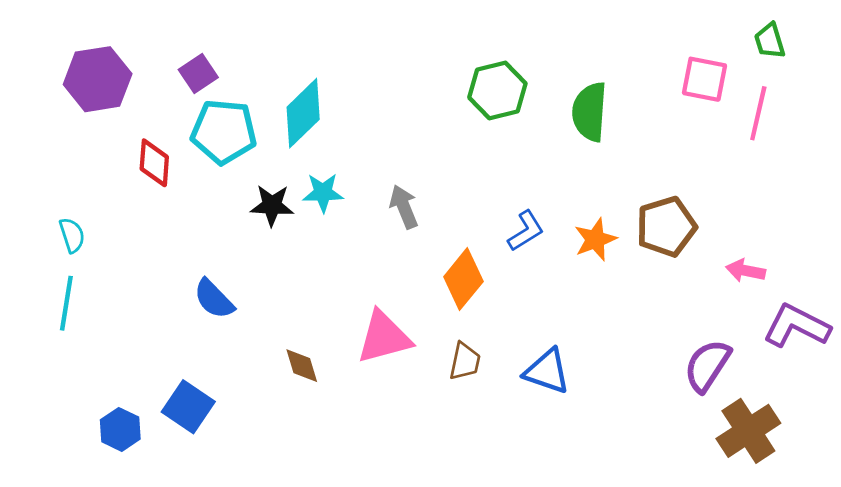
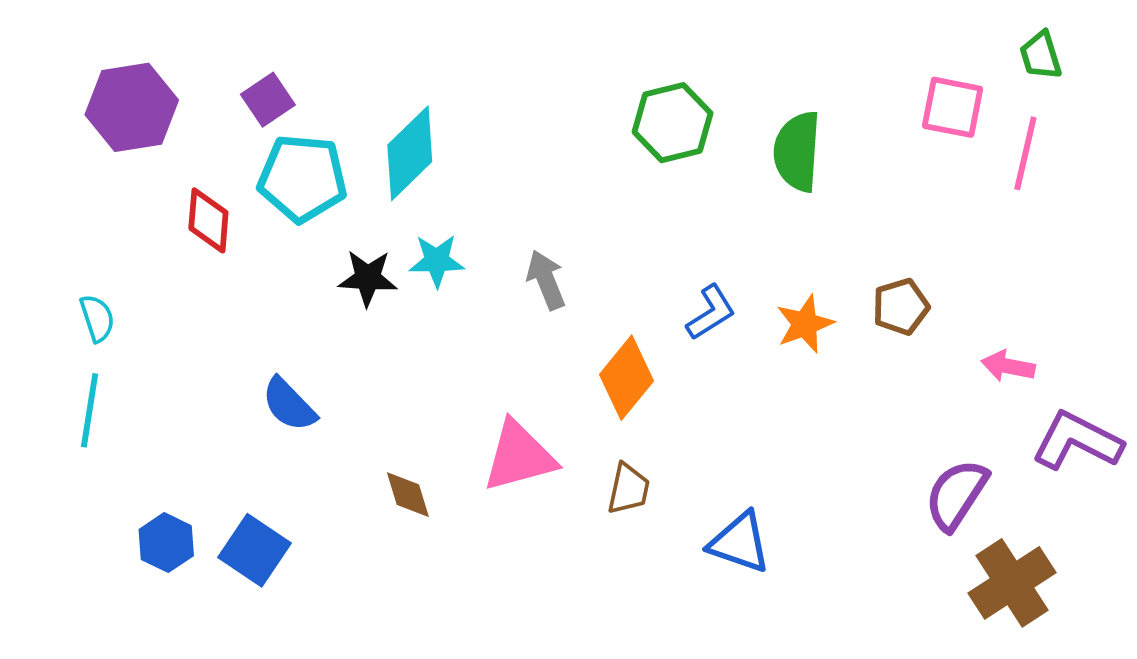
brown pentagon: (666, 227) -> (901, 307), size x0.7
blue triangle: (547, 371) -> (740, 543), moved
blue hexagon: (120, 429) -> (166, 543), moved

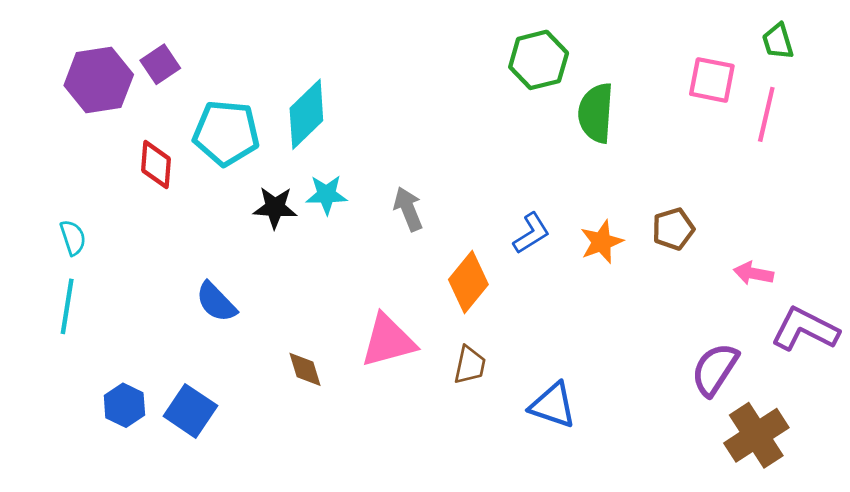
purple square: (268, 100) -> (160, 64), moved
green hexagon: (673, 123) -> (539, 60), moved

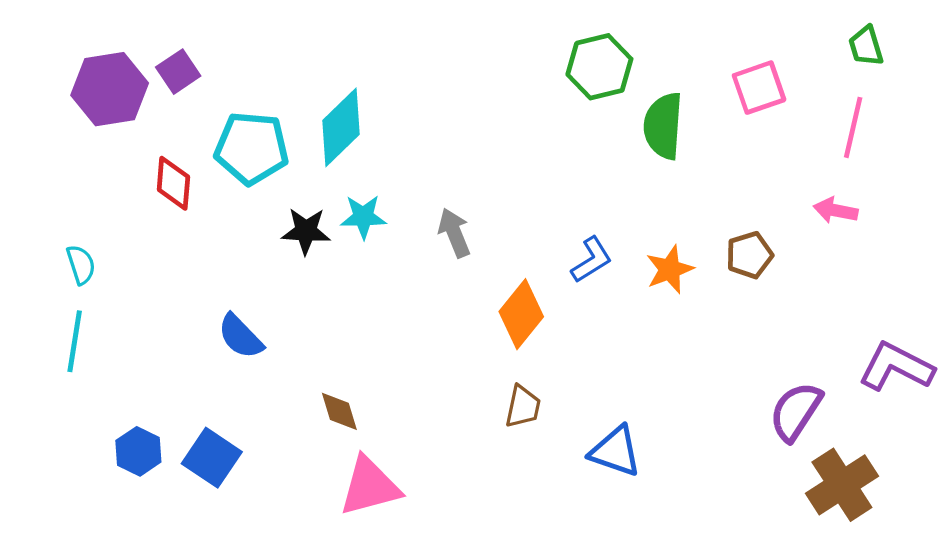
pink square: (712, 80) -> (759, 88), moved, turned -30
pink arrow: (753, 273) -> (836, 210), moved
pink triangle: (388, 341) -> (370, 486), moved

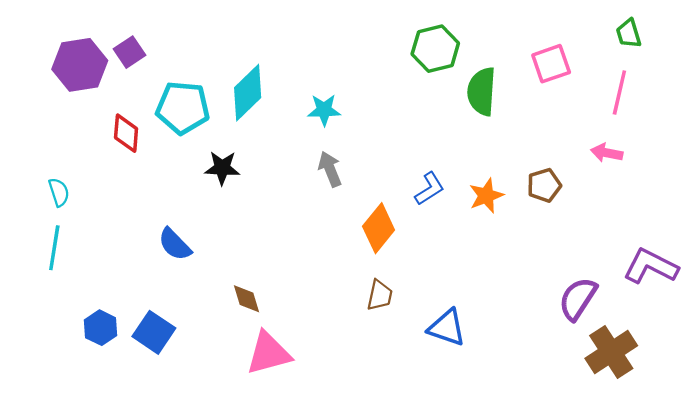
cyan star: (363, 217) -> (324, 110), moved

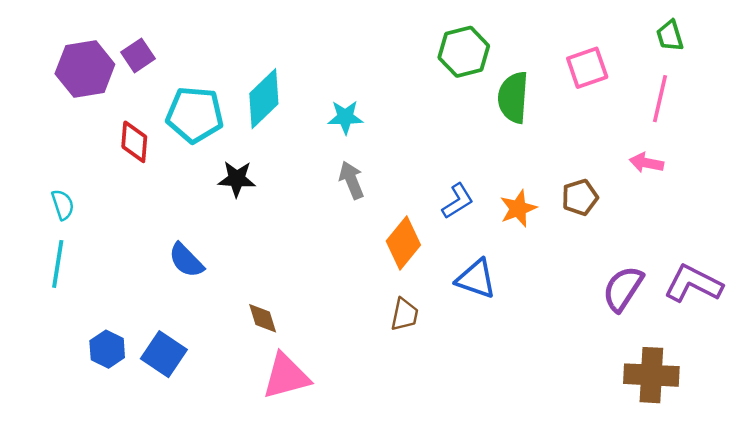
purple semicircle: (578, 299) -> (623, 289), moved
blue triangle: (447, 328) -> (476, 279), moved
brown cross: (611, 352) -> (651, 375), turned 36

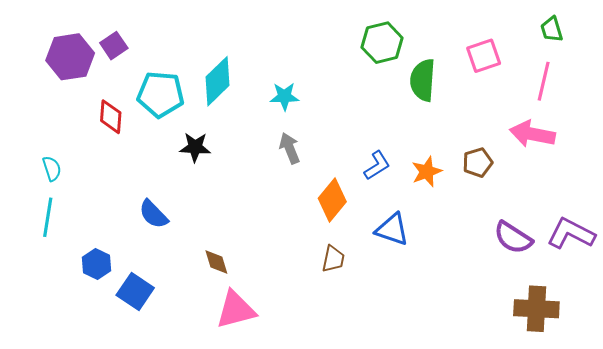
pink arrow: (646, 163) -> (532, 134), size x1.6
purple semicircle: (623, 289) -> (513, 238), turned -90
blue hexagon: (107, 349) -> (97, 264), moved

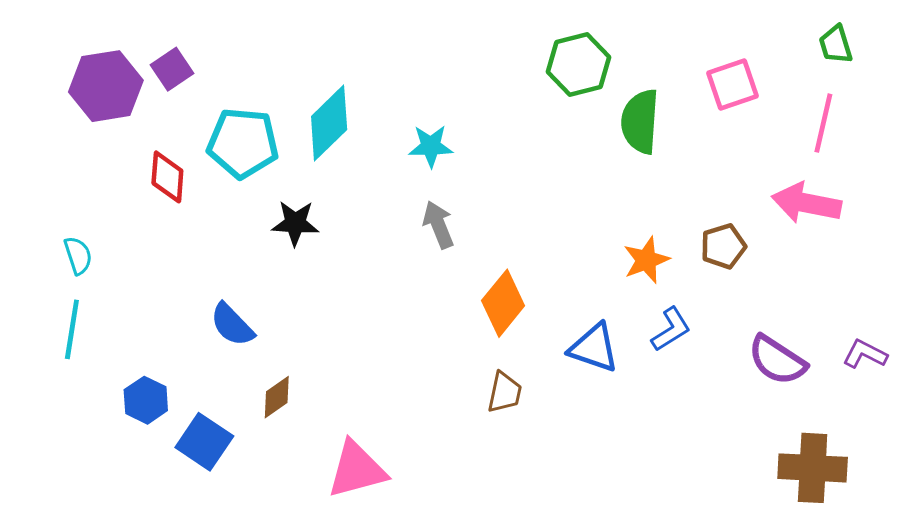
blue L-shape: (377, 165) -> (671, 329), moved
purple L-shape: (571, 234) -> (865, 354), size x0.6
brown diamond: (216, 262) -> (277, 397), moved, turned 72

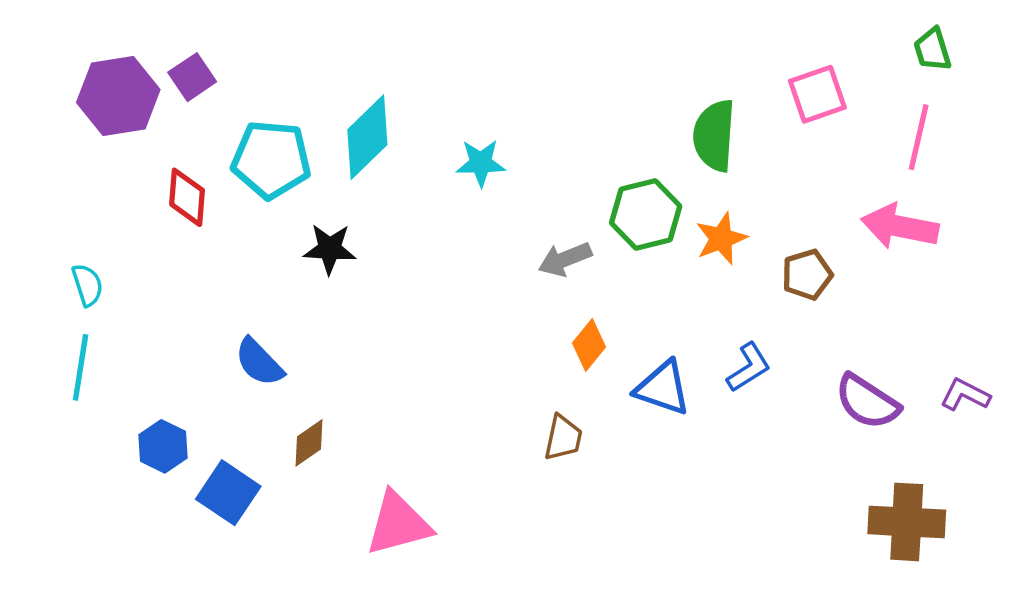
green hexagon: (579, 65) -> (646, 214), moved
gray arrow: (438, 225) -> (565, 259), moved, turned -90
orange star: (646, 260) -> (721, 239), moved
orange diamond: (503, 303) -> (589, 345), moved, size x0.7

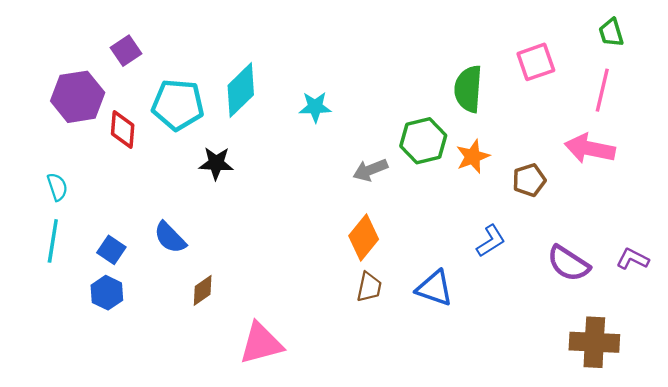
purple hexagon: (118, 96) -> (78, 97), moved
orange diamond: (589, 345) -> (364, 238), moved, size x1.4
blue triangle: (663, 388) -> (434, 288), moved
blue square: (228, 493) -> (111, 250), moved, size x0.7

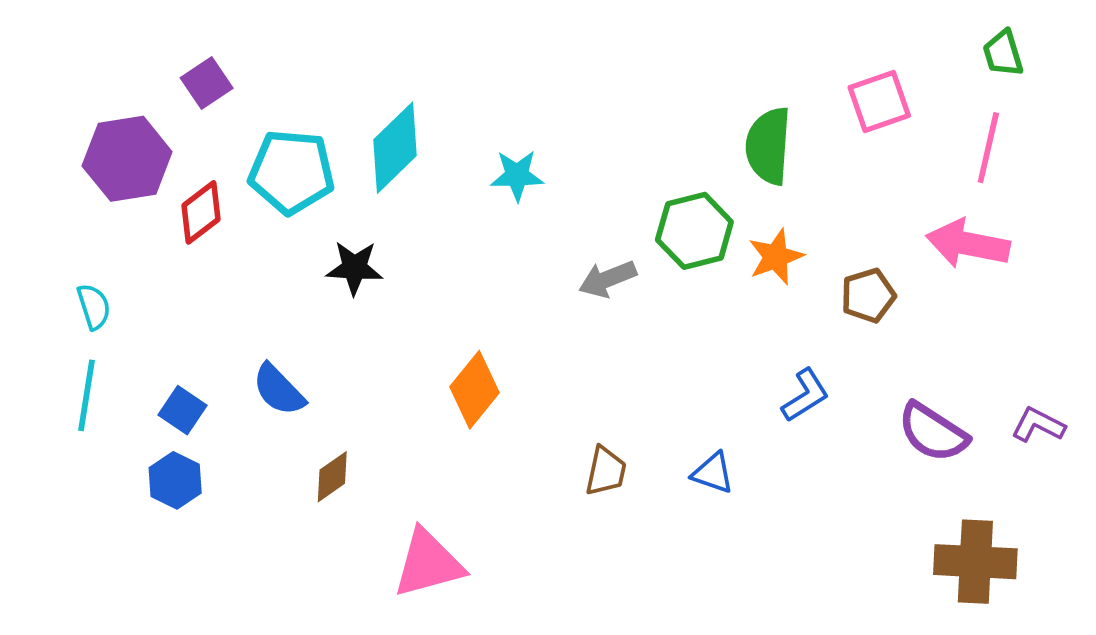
red diamond: (123, 129) -> (201, 212), turned 48
orange diamond: (364, 238) -> (475, 390), moved
blue triangle: (434, 288) -> (713, 473), size x0.7

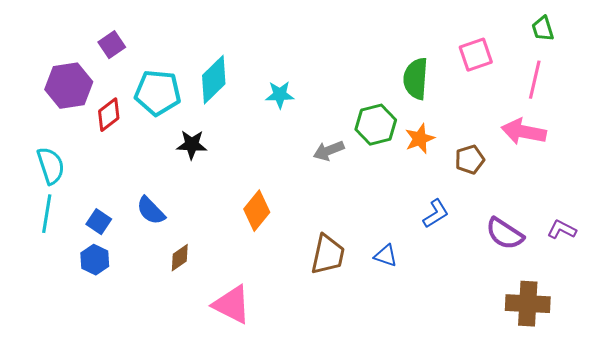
cyan semicircle: (94, 307) -> (51, 166), size x1.5
brown trapezoid: (606, 471) -> (328, 255), size x1.5
pink triangle: (428, 564) -> (232, 305), turned 42

